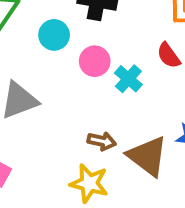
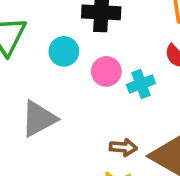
cyan cross: (128, 79) -> (141, 84), turned 36

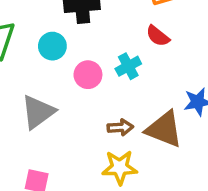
pink circle: (106, 71) -> (88, 75), moved

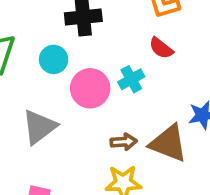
pink circle: (88, 75) -> (90, 88), size x1.4

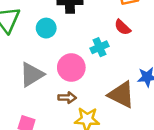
pink circle: (90, 88) -> (71, 68), moved
brown arrow: (124, 142) -> (67, 98), moved

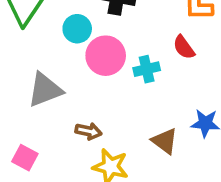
pink circle: (71, 68) -> (106, 56), moved
brown triangle: (121, 95) -> (165, 141), size x0.7

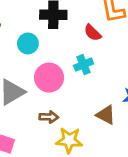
red semicircle: (184, 47) -> (93, 33), moved
pink circle: (106, 56) -> (49, 78), moved

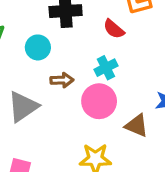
pink circle: (49, 78) -> (99, 101), moved
brown arrow: (49, 117) -> (62, 80), moved

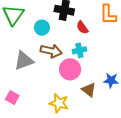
red semicircle: (114, 29) -> (82, 28), moved
brown arrow: (62, 80) -> (51, 51), size x1.5

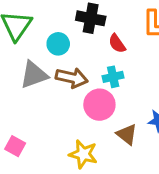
gray triangle: (24, 61) -> (34, 75), moved

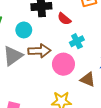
cyan cross: (113, 77) -> (77, 41), moved

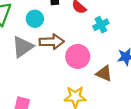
cyan cross: (77, 41) -> (101, 25), moved

